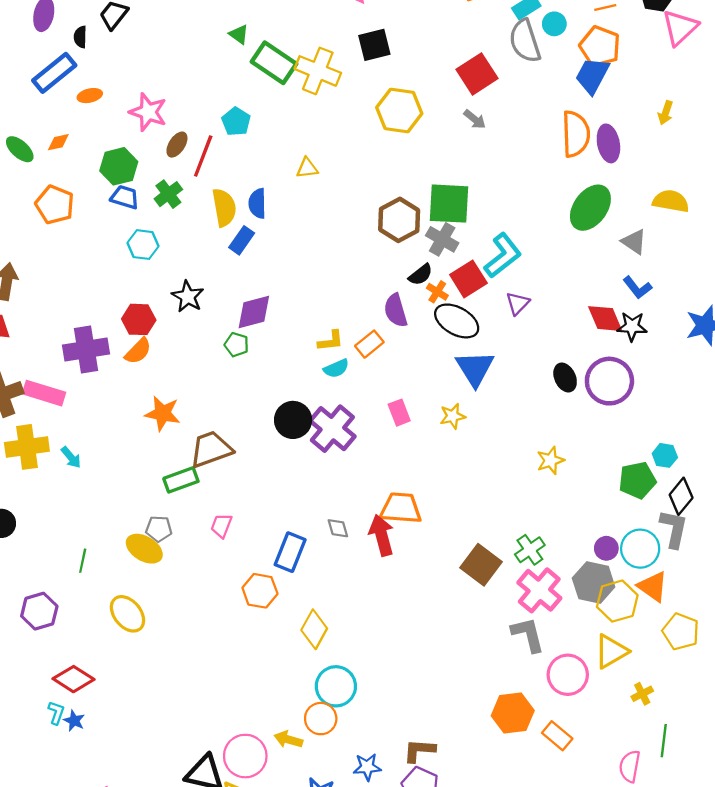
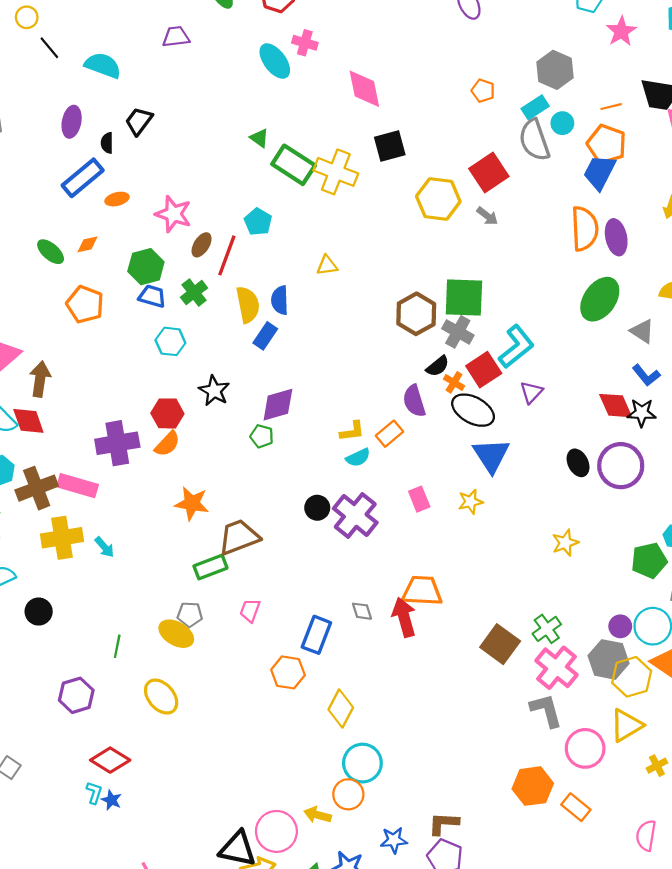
yellow hexagon: (399, 110) -> (438, 199), moved
black circle: (293, 420) -> (317, 508), size x0.7

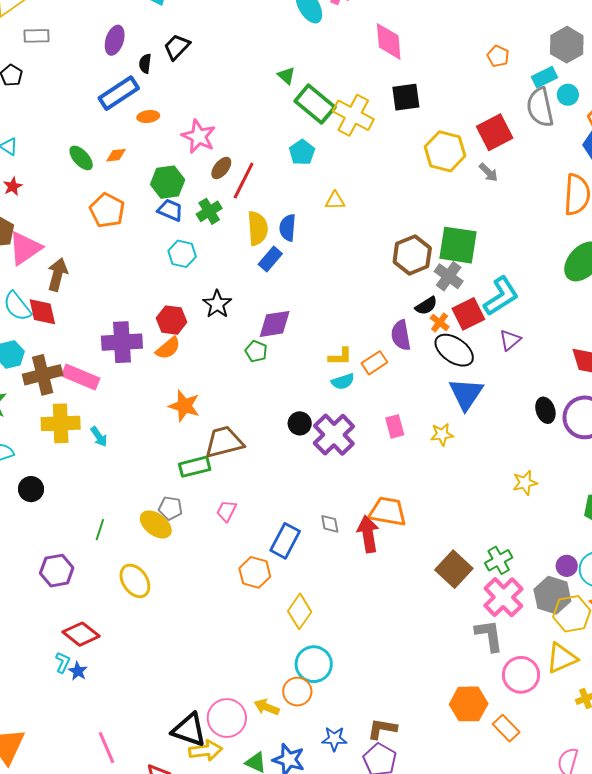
cyan pentagon: (258, 222) -> (302, 152), moved

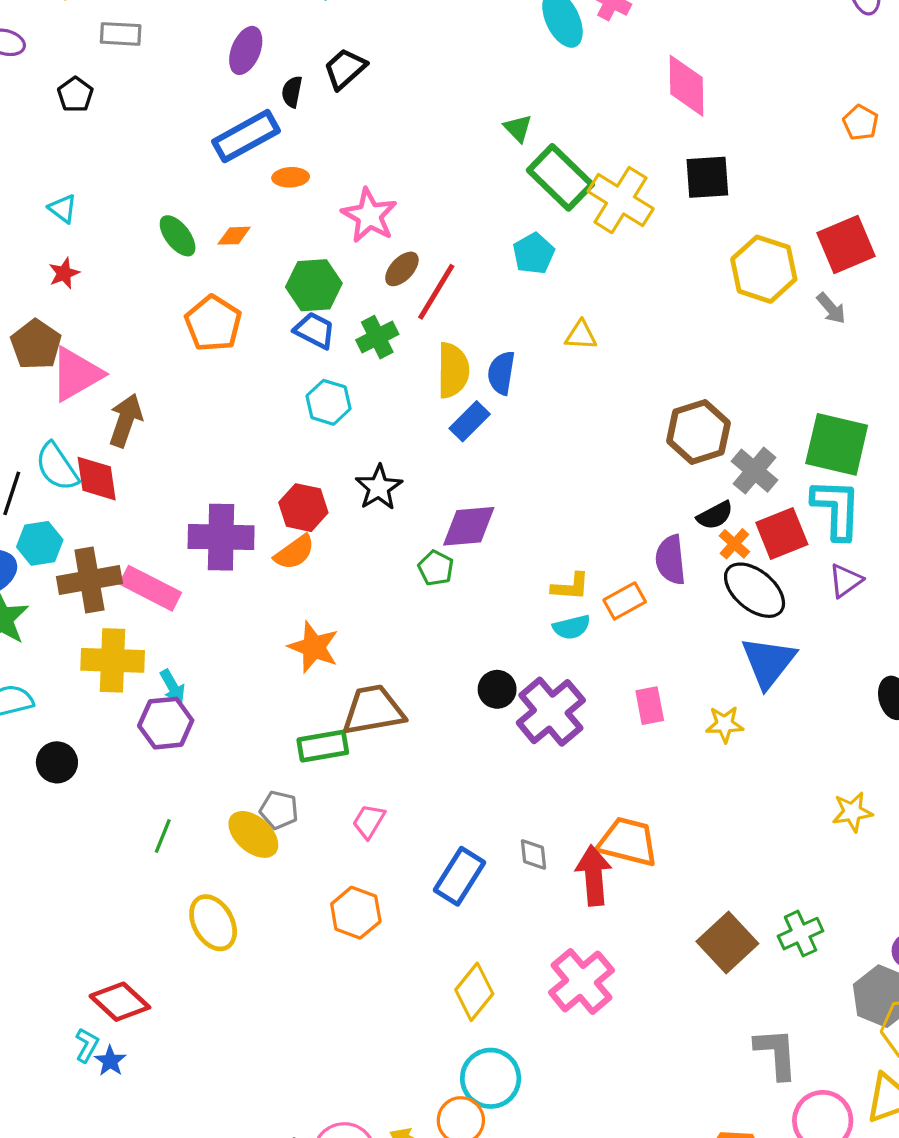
green square: (458, 245) -> (837, 444), moved
cyan L-shape: (501, 296) -> (836, 509), turned -60
purple hexagon: (57, 571) -> (166, 723), moved
orange hexagon: (255, 572) -> (356, 913), moved
pink cross: (503, 597) -> (581, 981), moved

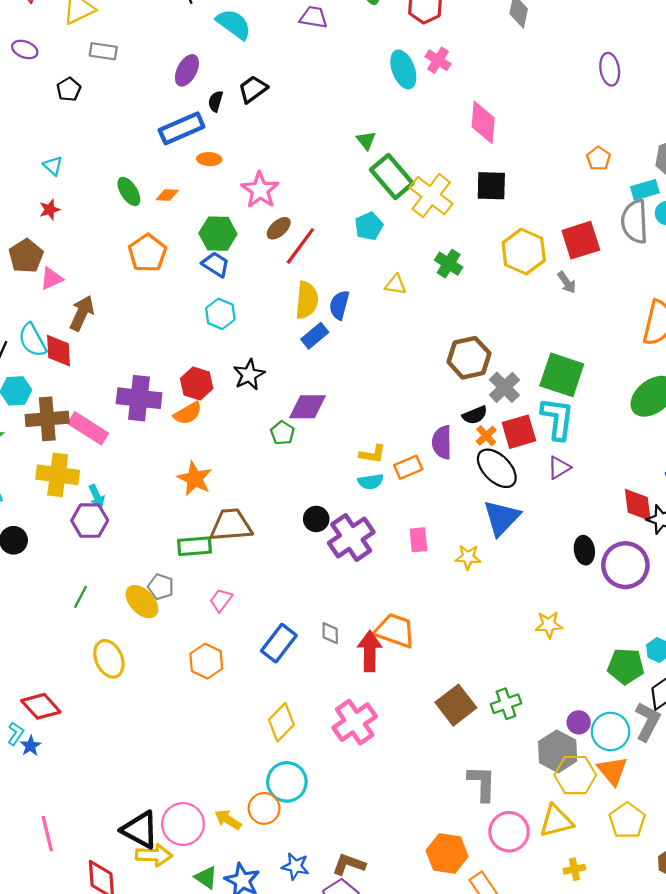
green cross: (377, 337) -> (449, 264), moved, turned -36
pink triangle: (76, 374) -> (52, 279), size x0.6

